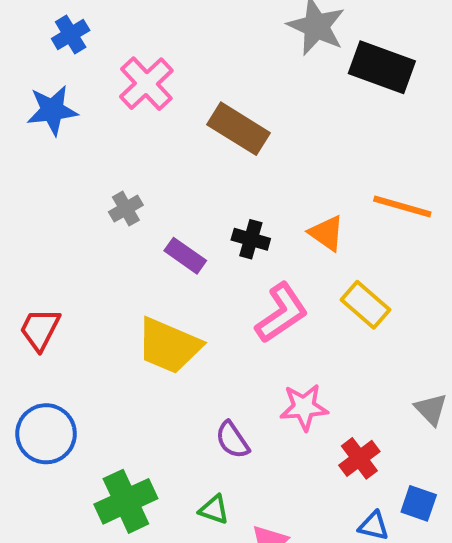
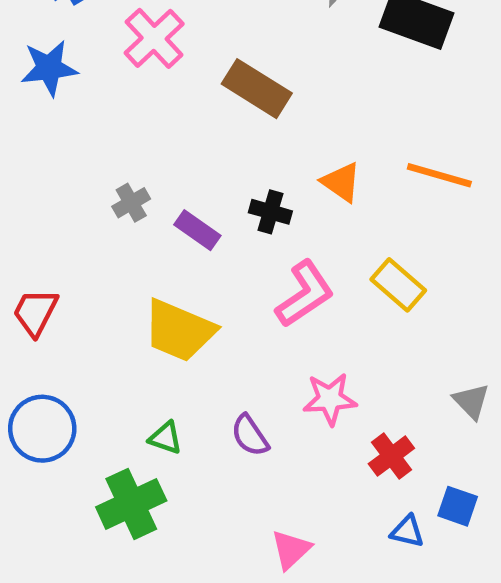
gray cross: (126, 209) -> (131, 203), moved
orange triangle: (327, 233) -> (341, 182), moved
green triangle: (214, 510) -> (165, 438), moved

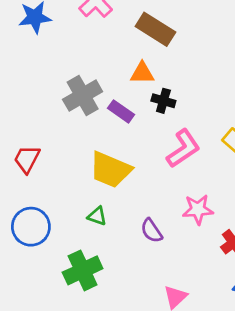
orange triangle: (341, 182) -> (142, 73), moved, turned -35
gray cross: (131, 203) -> (83, 95), size x1.8
green triangle: (165, 438) -> (97, 216), moved

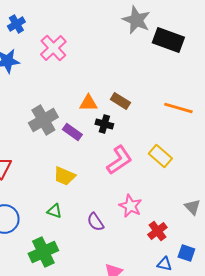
brown rectangle: (155, 29) -> (120, 101), moved, size x0.7
yellow trapezoid: (110, 170) -> (64, 176), size x0.7
pink star: (198, 209) -> (130, 206), turned 30

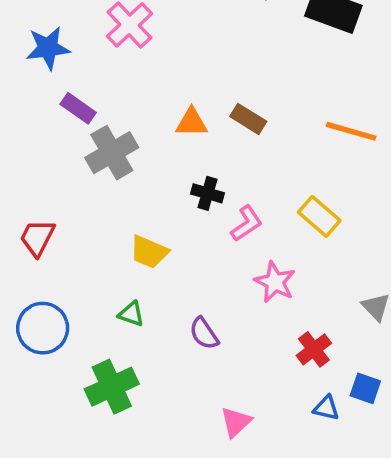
black cross: (104, 124) -> (208, 193), moved
purple rectangle: (72, 132) -> (78, 108), moved
pink L-shape: (119, 160) -> (247, 224), size x0.7
pink star: (130, 206) -> (275, 282), moved

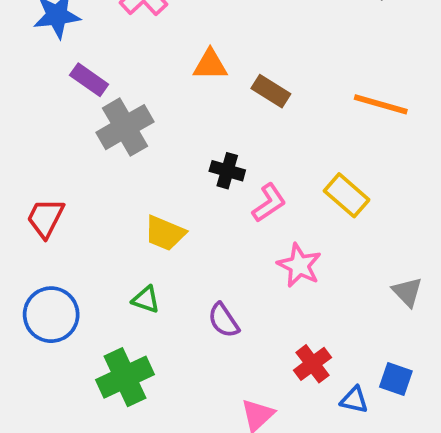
orange triangle: (192, 122) -> (210, 65), moved
red cross: (314, 349) -> (313, 364), moved

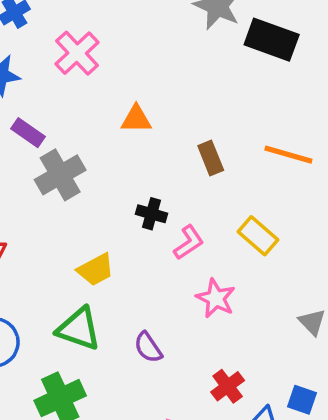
brown rectangle: (271, 91) -> (211, 158), moved, turned 36
yellow trapezoid: (165, 233) -> (96, 270), turned -51
green triangle: (146, 299) -> (79, 329), size x1.8

